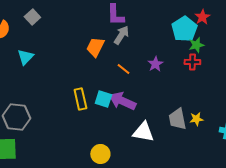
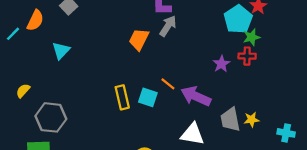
purple star: (155, 64) -> (221, 64), moved
orange line: (123, 69) -> (168, 84), moved
purple arrow: (122, 101) -> (196, 96), moved

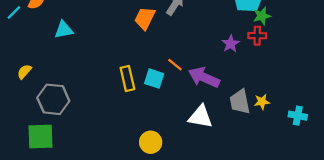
cyan triangle: (61, 51) -> (64, 30), turned 36

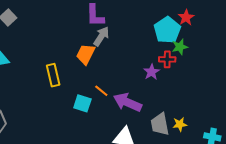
orange trapezoid: (145, 18) -> (86, 54), moved
red cross: (257, 36) -> (167, 59), moved
yellow rectangle: (127, 79) -> (53, 75), moved

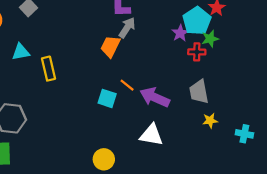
purple star: (152, 72) -> (180, 33), moved
yellow rectangle: (53, 75) -> (48, 69), moved
gray trapezoid: (160, 124) -> (199, 92), moved

